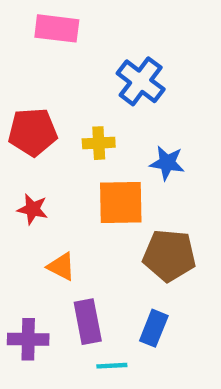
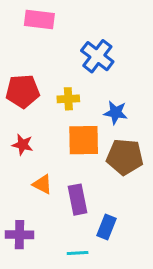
brown pentagon: (169, 255) -> (125, 157), moved
purple rectangle: (88, 322) -> (78, 200), moved

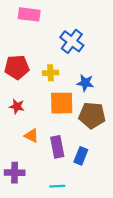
blue rectangle: (106, 227) -> (81, 156), moved

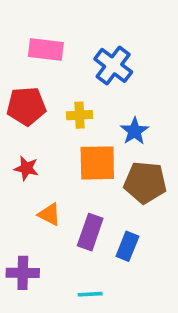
pink rectangle: (29, 14) -> (46, 50), moved
blue star: (85, 83) -> (134, 131), turned 30
purple rectangle: (57, 147) -> (90, 232), turned 30

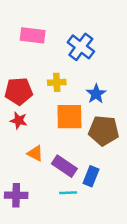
red pentagon: (26, 106) -> (19, 91), moved
purple rectangle: (90, 232) -> (64, 166), turned -75
cyan line: (90, 294) -> (68, 193), moved

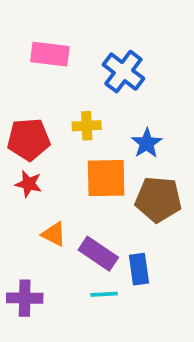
blue rectangle: (91, 176) -> (139, 269), turned -30

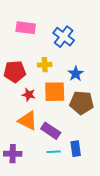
red star: (29, 184) -> (29, 95), moved
orange triangle: (54, 234) -> (28, 121), size x1.5
blue rectangle: (139, 269) -> (76, 149), moved

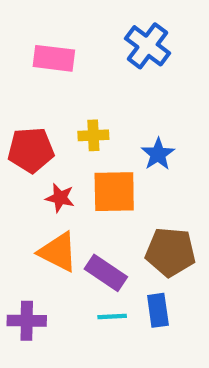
blue cross: (64, 37) -> (148, 46), moved
brown pentagon: (82, 103) -> (170, 252), moved

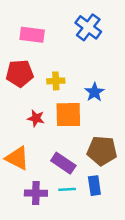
red pentagon: (31, 150) -> (20, 73), moved
orange triangle: (58, 252) -> (17, 158), moved
purple cross: (27, 321) -> (36, 193), moved

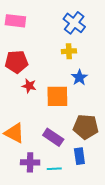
pink rectangle: (32, 35) -> (15, 21), moved
yellow cross: (56, 81) -> (69, 51), moved
red star: (36, 118) -> (29, 86), moved
cyan line: (67, 189) -> (54, 169), moved

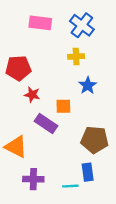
pink rectangle: (15, 21) -> (40, 23), moved
orange square: (57, 96) -> (63, 106), size x0.6
purple rectangle: (53, 137) -> (46, 124), moved
cyan line: (54, 169) -> (70, 186), moved

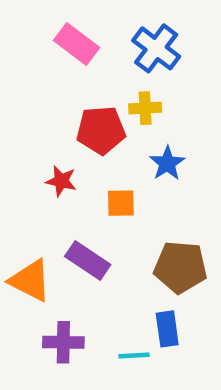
pink rectangle: (40, 23) -> (77, 44), turned 30
red pentagon: (18, 68) -> (101, 130), moved
purple rectangle: (46, 124) -> (88, 260), moved

